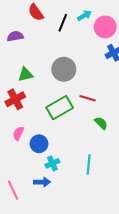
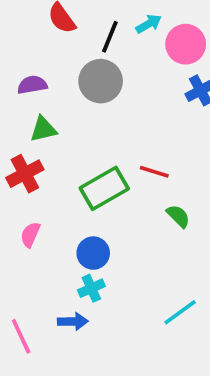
purple semicircle: (15, 36) -> (32, 85), moved
gray circle: (64, 69) -> (101, 81), moved
blue circle: (39, 144) -> (93, 253), moved
cyan line: (89, 164) -> (180, 312), moved, turned 48

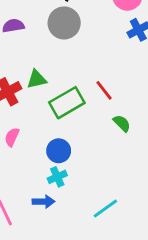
green triangle: (43, 129) -> (37, 79), moved
red line: (154, 172) -> (104, 90), turned 35
cyan line: (180, 312) -> (105, 208), moved

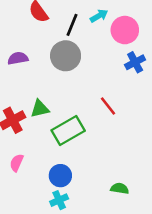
red line: (104, 90) -> (108, 106), moved
green semicircle: (122, 123) -> (120, 188), moved, turned -36

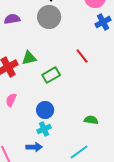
green rectangle: (68, 131) -> (51, 75), size x0.7

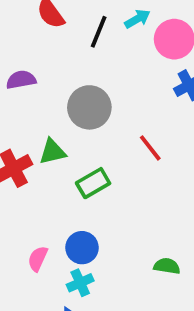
gray circle: (49, 17) -> (89, 107), moved
pink semicircle: (11, 100) -> (38, 259), moved

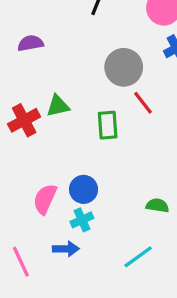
gray circle: (89, 107) -> (124, 67), moved
green rectangle: (93, 183) -> (108, 125), moved, turned -64
pink semicircle: (38, 259) -> (45, 199), size x1.4

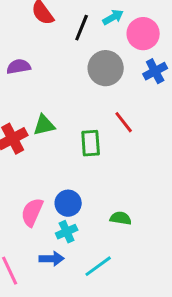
gray circle: (124, 67) -> (106, 68), moved
green semicircle: (157, 205) -> (121, 218), moved
cyan line: (138, 257) -> (98, 266), moved

